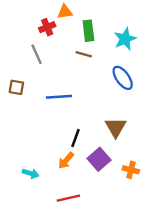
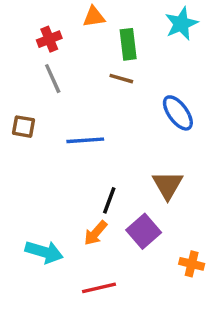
red cross: (47, 27) -> (49, 39), moved
cyan star: (125, 39) -> (181, 24), moved
orange cross: (131, 170) -> (192, 264), moved
cyan arrow: (31, 173) -> (44, 252), size x1.5

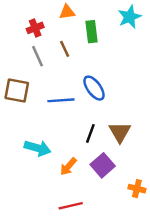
brown line: (121, 79) -> (65, 49), moved, turned 49
blue ellipse: (178, 113) -> (94, 88), moved
brown square: (24, 127) -> (17, 90), size x1.5
black line: (109, 200) -> (90, 133), moved
cyan arrow: (44, 252) -> (38, 148), moved

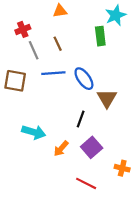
red cross: (35, 28) -> (23, 29), moved
green rectangle: (92, 32) -> (100, 36), moved
blue line: (61, 100) -> (53, 73), moved
brown triangle: (120, 132) -> (107, 98), moved
red line: (71, 206) -> (86, 183), moved, turned 40

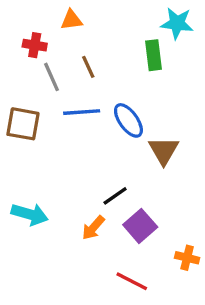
orange triangle: (60, 11) -> (72, 20), moved
cyan star: (116, 15) -> (177, 23), turned 30
red cross: (23, 29) -> (35, 45), turned 32
black line: (81, 119) -> (115, 196), moved, turned 35
cyan arrow: (34, 132) -> (30, 214), moved

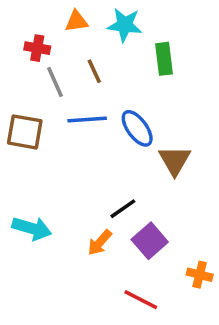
cyan star: (177, 23) -> (125, 25), moved

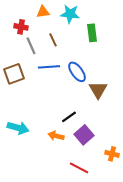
brown square: (25, 132) -> (14, 74), turned -30
orange arrow: (100, 243) -> (56, 136), turned 63

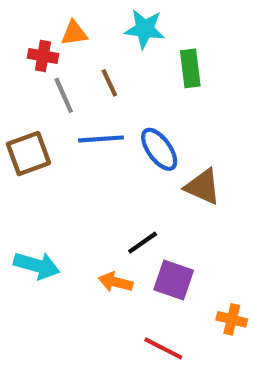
orange triangle: (43, 12) -> (74, 33), moved
brown triangle: (98, 90) -> (203, 187), turned -36
purple square: (84, 135) -> (174, 280), turned -30

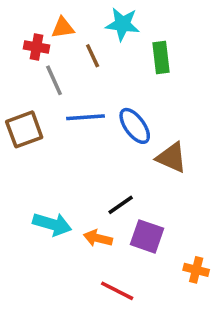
brown line: (109, 83) -> (93, 56), moved
cyan arrow: (37, 265) -> (52, 224), moved
red line: (163, 348) -> (117, 291), moved

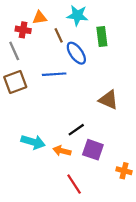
gray line: (54, 80) -> (14, 51), moved
blue ellipse: (135, 126) -> (76, 53), moved
red line: (117, 291) -> (74, 184), turned 30

